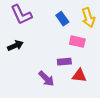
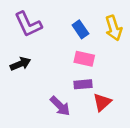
pink rectangle: (77, 42) -> (84, 59), moved
red triangle: (79, 76) -> (102, 102), turned -49

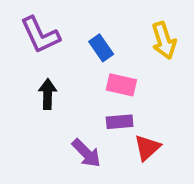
blue rectangle: (80, 29) -> (101, 48), moved
black arrow: (20, 64) -> (48, 94), moved, turned -66

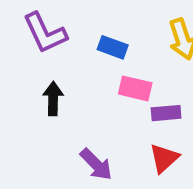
blue rectangle: (101, 48) -> (113, 47), turned -35
purple rectangle: (120, 122) -> (166, 113), moved

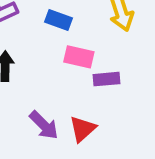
red triangle: (164, 158) -> (83, 129), moved

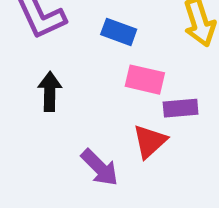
red triangle: (83, 129) -> (150, 141), moved

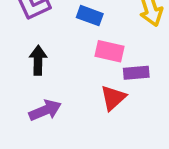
purple arrow: (100, 168) -> (45, 110), moved, turned -68

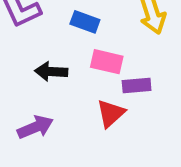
black arrow: (38, 60) -> (51, 72), moved, turned -88

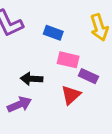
black arrow: (51, 72) -> (32, 79), moved
purple rectangle: (137, 85) -> (88, 76), turned 30

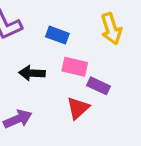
black arrow: (32, 79) -> (32, 73), moved

